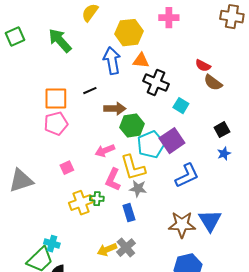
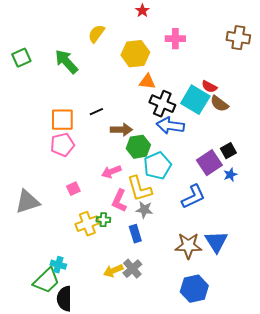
blue arrow: (112, 61) -> (170, 126), moved, turned -72
cyan square: (181, 106) -> (195, 100), moved, size x1.8
purple square: (172, 141) -> (209, 163), moved

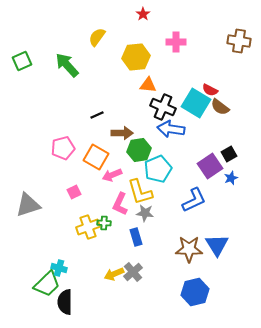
orange square: (62, 120) -> (96, 157), moved, turned 30

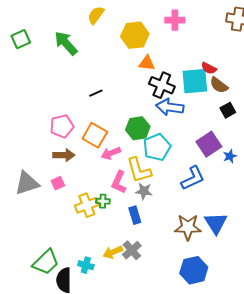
cyan square: (196, 103) -> (195, 81), turned -36
brown arrow: (122, 133) -> (64, 155), moved
black square: (229, 154) -> (228, 110), moved
pink square: (74, 192) -> (58, 183), moved
cyan cross: (59, 268) -> (86, 265), moved

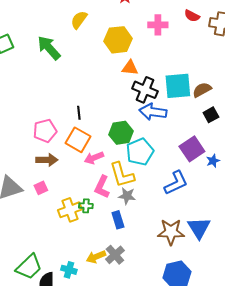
red semicircle: (209, 68) -> (192, 16), moved
brown semicircle: (219, 85) -> (202, 90), turned 114
black line: (96, 93) -> (79, 113), moved, turned -72

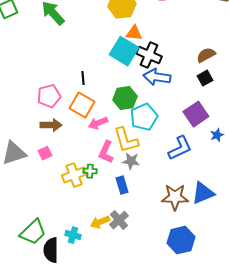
cyan square: (178, 86) -> (124, 51), moved, turned 36
black square: (211, 115) -> (205, 78), moved
blue star: (213, 161) -> (217, 135), moved
blue triangle: (199, 228) -> (203, 193), turned 40

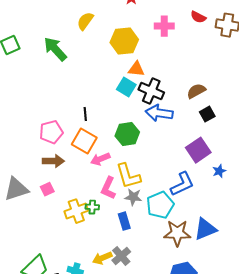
cyan square: (124, 51) -> (126, 87), size x0.7
brown semicircle: (206, 55) -> (196, 91), moved
cyan pentagon: (144, 117) -> (160, 205), moved

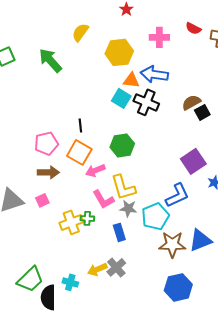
blue arrow: (159, 113) -> (154, 74), moved
black square: (207, 114) -> (202, 112), moved
pink L-shape: (108, 188) -> (103, 199), turned -55

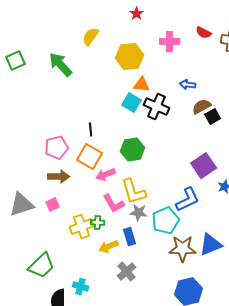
blue arrow: (154, 74) -> (188, 85), moved, size x0.6
yellow arrow: (97, 269) -> (109, 247), moved
green trapezoid: (30, 279) -> (42, 266), moved

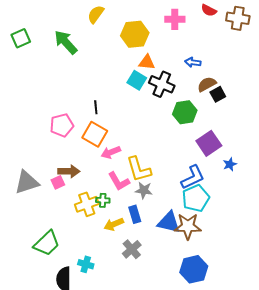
green hexagon: (133, 150) -> (185, 112), moved
brown arrow: (59, 177) -> (69, 171), moved
cyan pentagon: (166, 221) -> (196, 198), moved
blue triangle: (211, 245) -> (169, 222), moved, turned 35

